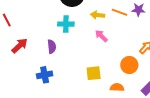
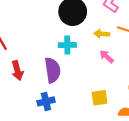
red arrow: (20, 46) -> (17, 70), turned 120
purple semicircle: (52, 47) -> (53, 70), size x1.6

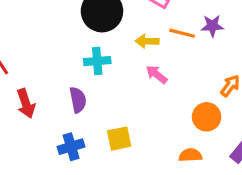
purple semicircle: (53, 70) -> (78, 100), size x0.7
yellow square: (100, 98) -> (119, 139), moved

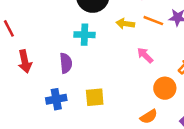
pink arrow: (156, 74) -> (145, 55), moved
orange semicircle: (190, 155) -> (149, 117), turned 144

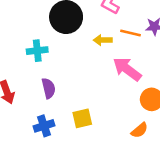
cyan cross: (84, 35) -> (37, 51), moved
pink arrow: (145, 55) -> (127, 69), size x1.6

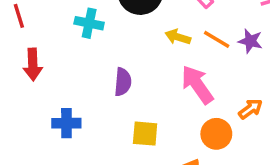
purple semicircle: (49, 88) -> (123, 82), moved
yellow square: (82, 118) -> (145, 134), moved

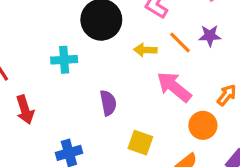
orange line: (217, 39) -> (180, 43), turned 30
yellow square: (145, 134) -> (140, 143), turned 30

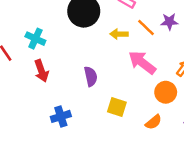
cyan cross: (64, 60) -> (35, 39), moved, turned 30
red arrow: (25, 110) -> (41, 71), moved

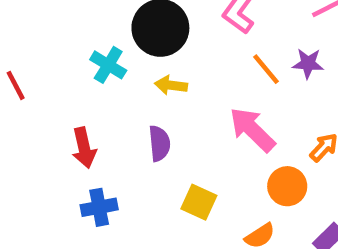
yellow arrow: (119, 34) -> (171, 85), moved
cyan cross: (35, 39) -> (108, 65), moved
red arrow: (41, 71) -> (84, 148), moved

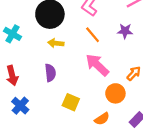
cyan cross: (108, 65) -> (13, 34), moved
orange line: (266, 69) -> (93, 35), moved
blue cross: (99, 207) -> (20, 106), turned -36

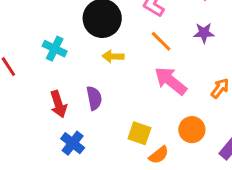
purple semicircle: (50, 73) -> (94, 98), moved
orange circle: (115, 93) -> (192, 130), moved
orange semicircle: (102, 119) -> (159, 155), moved

